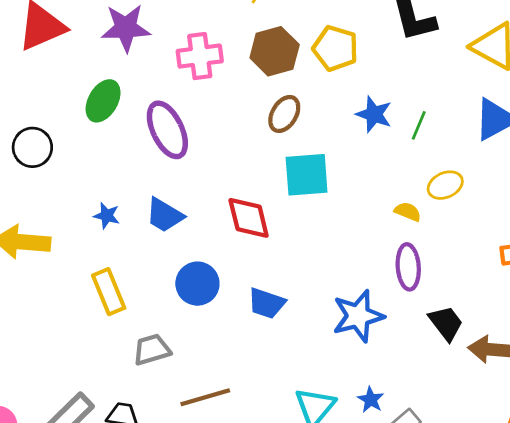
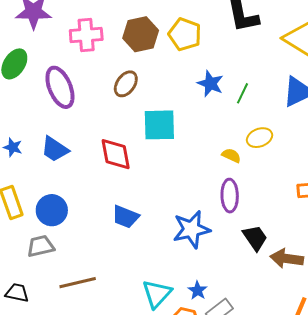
brown ellipse: (284, 114) -> (126, 84), moved
blue circle: (197, 284) -> (52, 210), moved

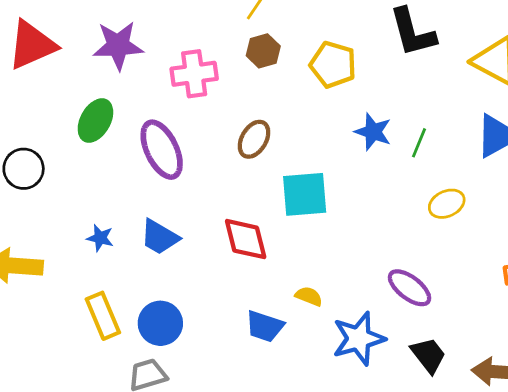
brown hexagon: (141, 34) -> (263, 51), moved, size x0.7
yellow semicircle: (231, 155) -> (309, 296), moved
purple ellipse: (230, 196) -> (410, 288), turned -48
black trapezoid: (255, 238) -> (428, 355), moved

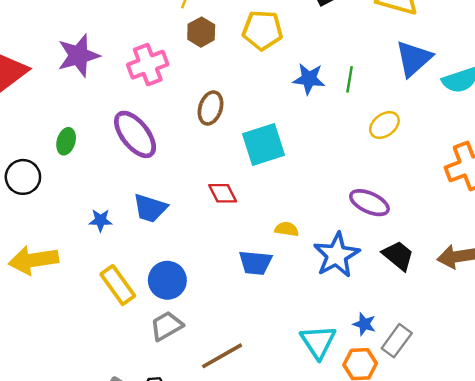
green ellipse: (95, 121) -> (66, 141), moved, size x0.7
red diamond: (246, 239) -> (223, 193), size x0.7

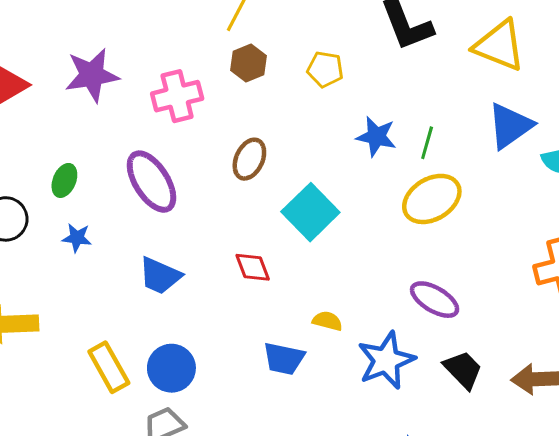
yellow pentagon: (262, 30) -> (325, 69), size x0.7
yellow ellipse: (384, 125) -> (432, 199), moved, size x1.5
cyan square: (263, 144) -> (310, 212), turned -33
blue star: (100, 220) -> (77, 238), moved

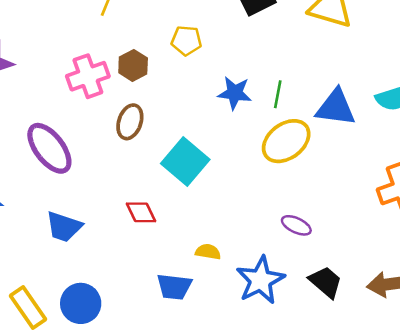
brown hexagon: (248, 63) -> (133, 65), moved
pink cross: (177, 96) -> (88, 76), moved
blue triangle: (510, 126) -> (336, 108), moved, turned 48
purple ellipse: (435, 300) -> (296, 225), size x0.7

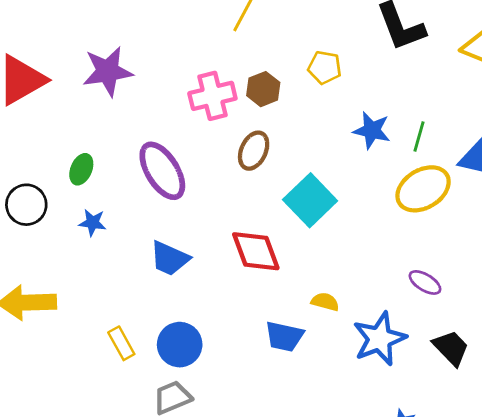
red diamond: (141, 212) -> (256, 251), size x1.5
yellow rectangle: (28, 307) -> (121, 343), size x0.7

